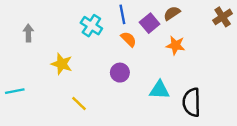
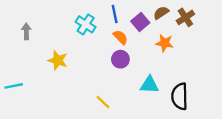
brown cross: (223, 17) -> (185, 17), moved
purple circle: (120, 73) -> (120, 59), moved
yellow line: (79, 104) -> (103, 102), moved

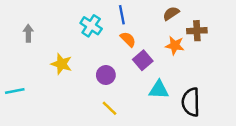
brown cross: (185, 17) -> (197, 31), moved, turned 30
purple square: (140, 22) -> (143, 60), moved
purple circle: (120, 59) -> (106, 75), moved

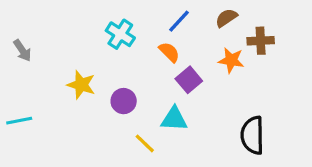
blue line: (122, 15) -> (179, 21), moved, turned 54
gray arrow: (28, 33) -> (22, 50), moved, turned 147
purple circle: (106, 75) -> (124, 101), moved
cyan triangle: (159, 90) -> (174, 119), moved

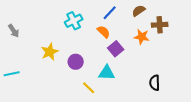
cyan cross: (120, 34) -> (74, 21), turned 30
yellow star: (81, 85) -> (50, 52), turned 30
black semicircle: (252, 135) -> (155, 83), size x0.7

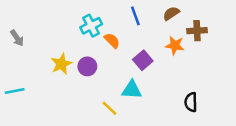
blue line: (110, 13) -> (135, 16), turned -63
orange semicircle: (104, 32) -> (112, 41), moved
purple circle: (76, 62) -> (87, 66), moved

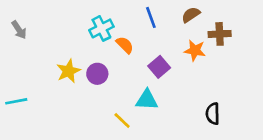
gray arrow: (17, 38) -> (19, 30), moved

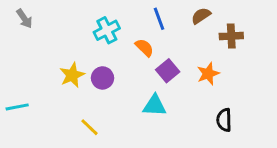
gray arrow: (19, 30) -> (24, 19), moved
orange semicircle: (125, 45) -> (144, 48), moved
orange star: (195, 50) -> (208, 74), moved, turned -30
yellow line: (122, 120) -> (89, 127), moved

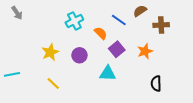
blue line: (159, 19) -> (119, 20), moved, turned -35
purple circle: (102, 78) -> (79, 55), moved
yellow line: (89, 127) -> (53, 84), moved

